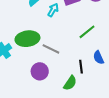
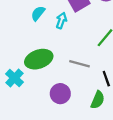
gray line: (51, 49) -> (79, 64), moved

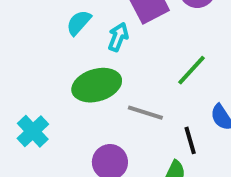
green ellipse: (39, 59) -> (97, 85), moved

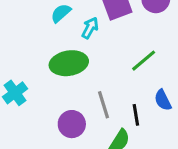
gray line: (145, 113) -> (103, 105), moved, turned 48

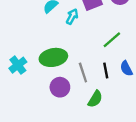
green ellipse: (69, 63) -> (53, 57), moved
black line: (136, 115) -> (106, 71), moved

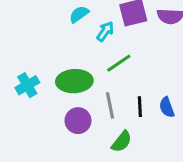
green line: (112, 40) -> (119, 63), moved

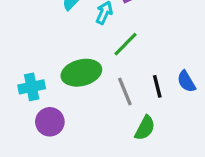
cyan cross: (27, 85) -> (32, 87), turned 30
purple circle: (78, 121) -> (50, 122), moved

